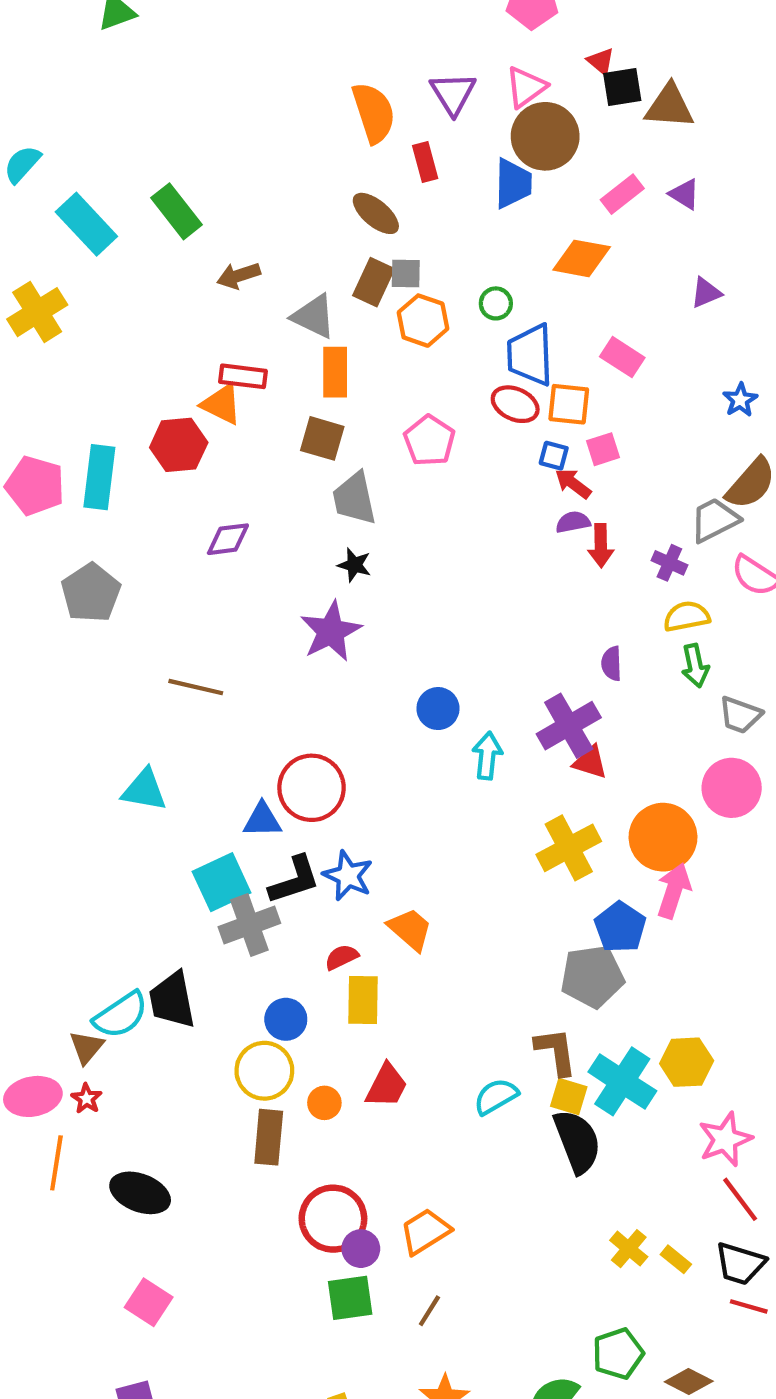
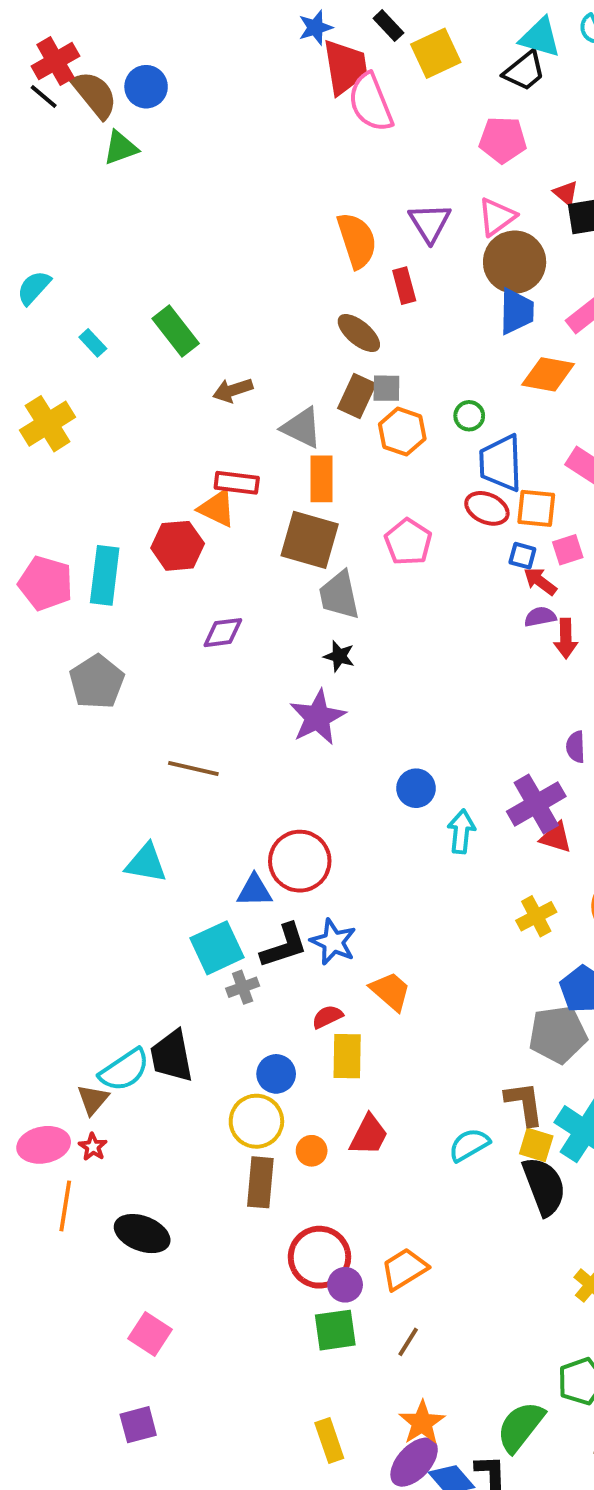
blue trapezoid: (513, 183) -> (517, 311), moved
cyan rectangle: (86, 224) -> (93, 343), size x0.5
brown square: (322, 438) -> (310, 540), size x1.4
yellow cross: (569, 848) -> (536, 916), size x0.7
gray cross: (249, 925) -> (243, 987), size x0.6

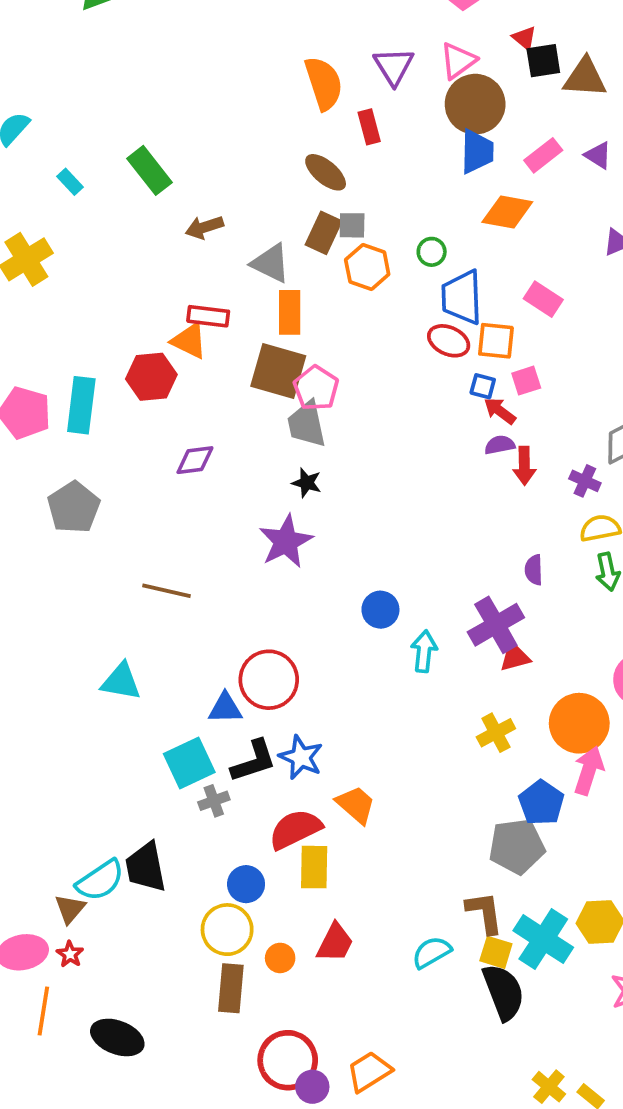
pink pentagon: (408, 542) -> (316, 388), moved
red triangle: (556, 837) -> (515, 657), turned -32
red semicircle: (327, 1017) -> (295, 829), size x1.8

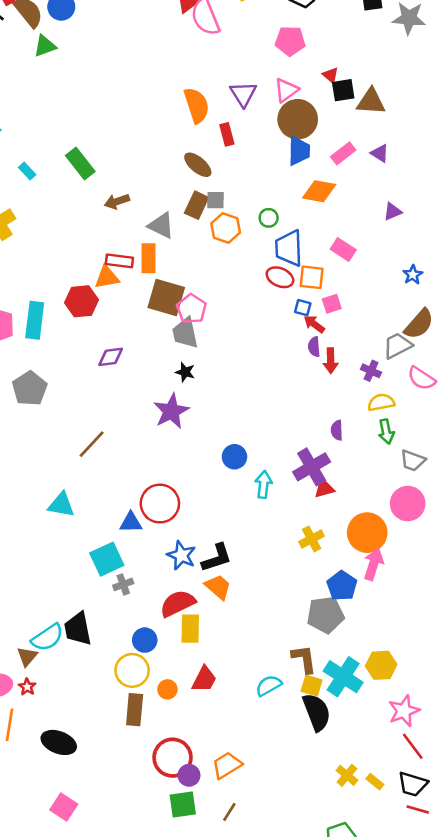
orange rectangle: (290, 312) -> (149, 258), moved
orange triangle: (189, 341) -> (107, 277), turned -36
purple semicircle: (500, 445) -> (314, 347), turned -84
brown line: (167, 591) -> (92, 444), turned -60
black L-shape: (254, 761) -> (217, 558), moved

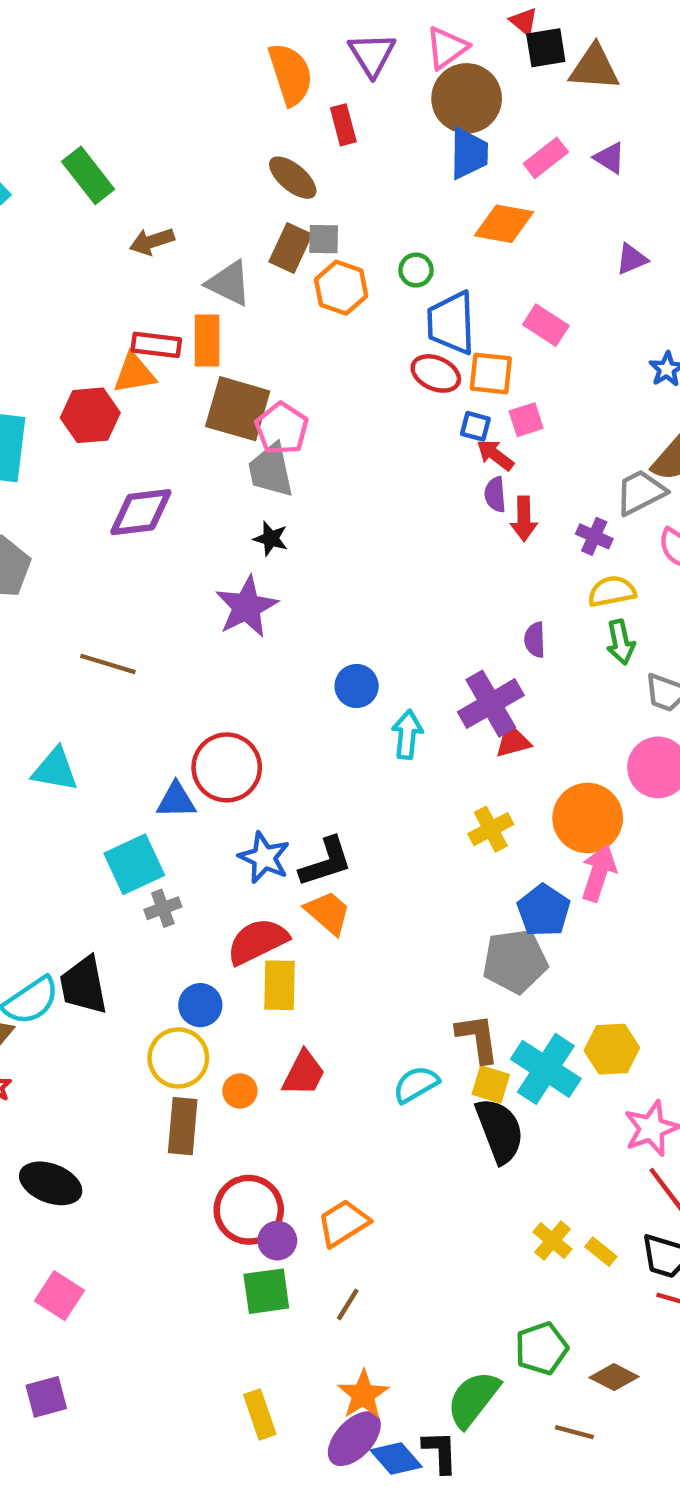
purple diamond: (111, 357) -> (141, 512), size x1.4
brown line: (92, 444) -> (108, 664), turned 64

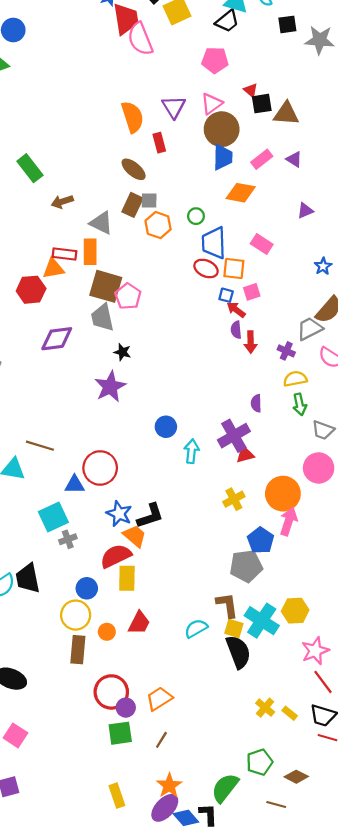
gray trapezoid: (271, 470) -> (102, 318), moved
brown line: (108, 664) -> (40, 446), moved
orange trapezoid: (328, 913) -> (135, 536), moved

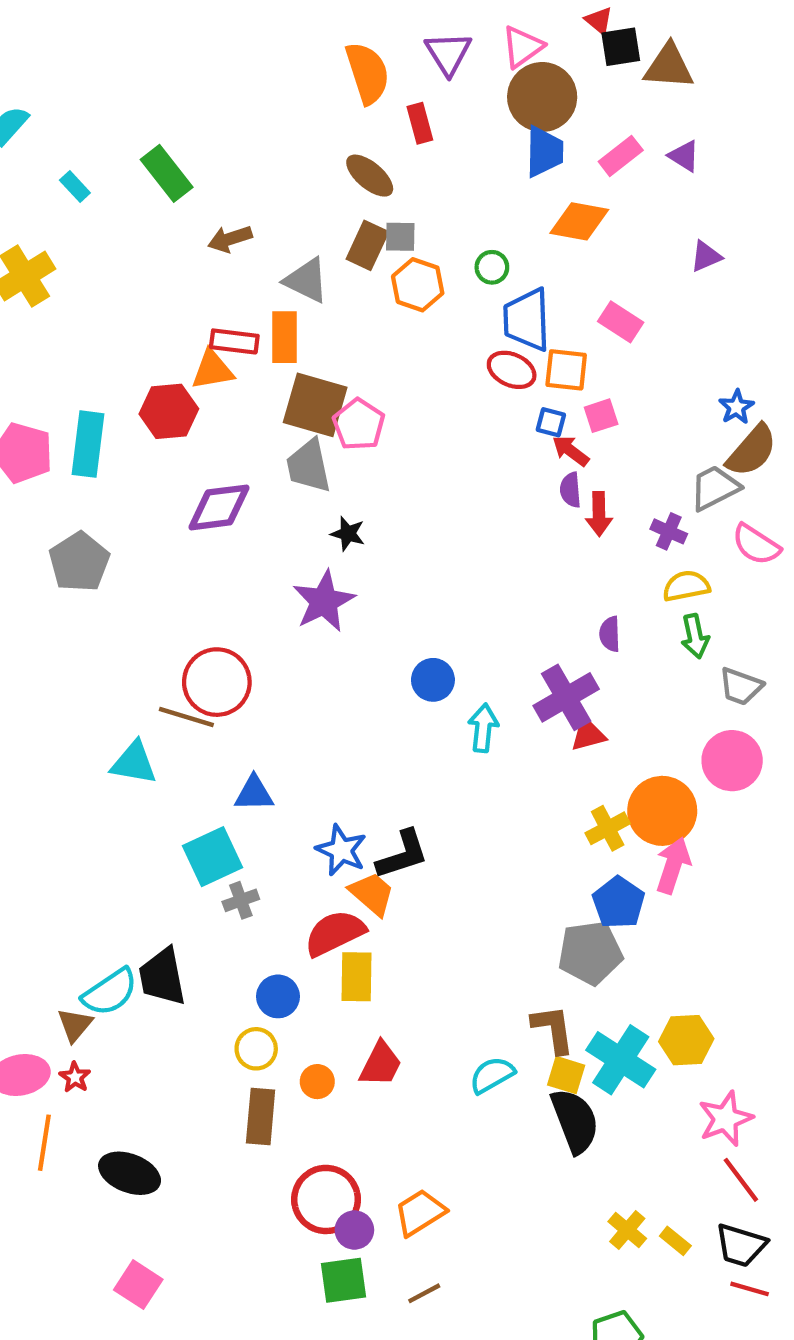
blue star: (323, 266) -> (736, 407), moved
red circle: (100, 468) -> (217, 682), moved
yellow cross: (234, 499) -> (608, 828), moved
yellow circle: (76, 615) -> (256, 1049), size x0.7
brown line: (161, 740) -> (424, 1293), turned 30

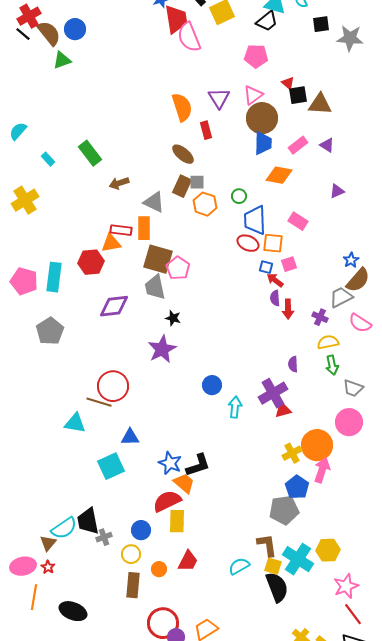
gray cross: (241, 900) -> (104, 537), moved

